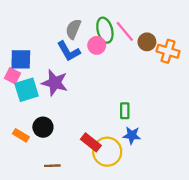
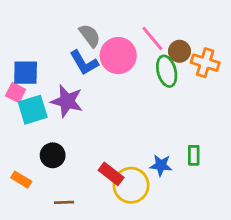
gray semicircle: (73, 29) -> (90, 36), turned 120
green ellipse: (105, 30) -> (167, 71), moved
pink circle: (97, 45) -> (118, 56), size x1.6
green rectangle: (125, 111) -> (194, 155), moved
orange rectangle: (21, 135) -> (21, 180), moved

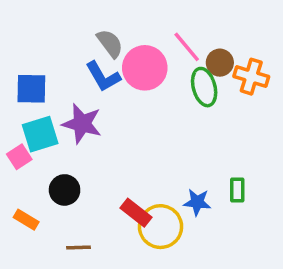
pink square: (16, 93) -> (19, 157), moved, turned 30

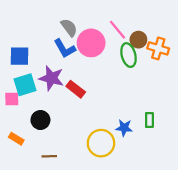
pink square: (19, 157) -> (12, 99), turned 32
red rectangle: (136, 213) -> (76, 89), moved

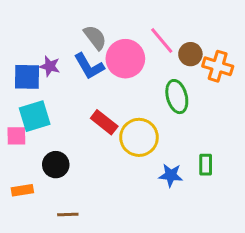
green ellipse: (129, 55) -> (177, 97), moved
purple star: (51, 78) -> (50, 66), moved, size x0.6
orange rectangle: (16, 139) -> (22, 190), turned -40
yellow circle: (101, 143) -> (139, 137), moved

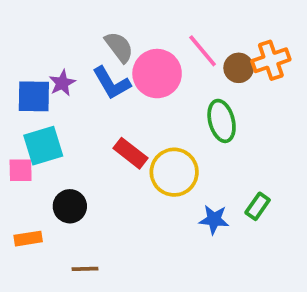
purple star: (50, 66) -> (62, 83), turned 30
orange cross: (218, 66) -> (271, 60), moved, turned -36
green rectangle: (206, 165) -> (258, 206), turned 35

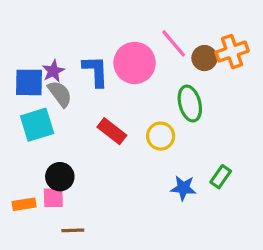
gray semicircle: (119, 47) -> (60, 94), moved
blue L-shape: (112, 83) -> (96, 71), turned -152
pink square: (21, 170) -> (53, 198), moved
yellow circle: (174, 172) -> (161, 136), moved, size x0.7

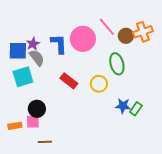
blue star: (183, 188) -> (123, 106), moved

